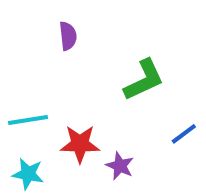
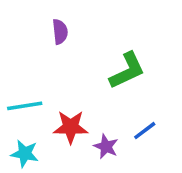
blue line: (184, 134) -> (145, 131), moved

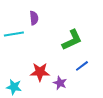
cyan line: (25, 106) -> (14, 34), moved
blue line: (145, 131) -> (82, 66), moved

